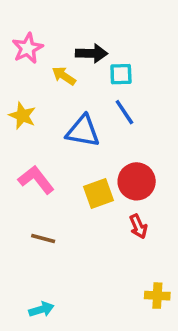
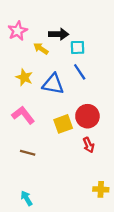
yellow star: (22, 116) -> (24, 77), moved
cyan arrow: (41, 309) -> (26, 198), turned -104

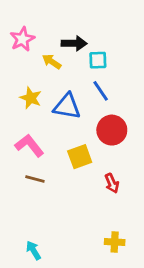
red circle: (87, 116) -> (112, 130), moved
brown line: (28, 153) -> (35, 179), moved
yellow cross: (101, 189) -> (115, 242), moved

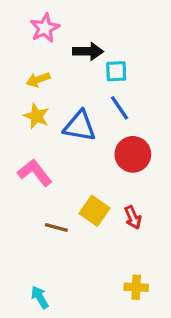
pink star: (22, 39) -> (45, 28), moved
yellow arrow: (52, 62) -> (38, 80), moved, turned -54
yellow square: (80, 157) -> (95, 211), moved, turned -35
brown line: (35, 179) -> (56, 227), moved

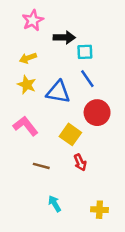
yellow square: (95, 211) -> (70, 134), moved
red arrow: (133, 217) -> (80, 162), moved
cyan arrow: (40, 297) -> (55, 204), moved

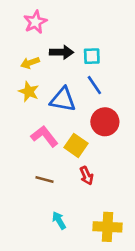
black arrow: (64, 37) -> (62, 52), moved
pink L-shape: (25, 126) -> (44, 136), moved
yellow cross: (99, 210) -> (108, 227), size x1.5

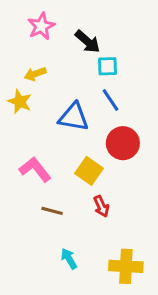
black arrow: (62, 52) -> (87, 42), moved, turned 40
yellow star: (29, 92) -> (20, 102), moved
pink L-shape: (44, 136) -> (35, 169), moved

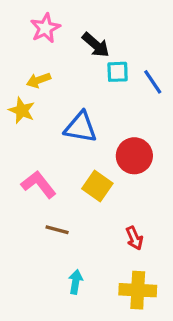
blue line: (111, 100) -> (153, 82), moved
red arrow: (101, 206) -> (134, 238), moved
cyan arrow: (69, 259) -> (76, 282), turned 40

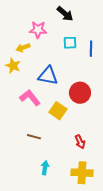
pink star: (45, 28) -> (38, 30), moved, turned 30
black arrow: (96, 45) -> (65, 14), moved
blue line: (153, 82) -> (91, 49), turned 35
pink L-shape: (39, 184) -> (30, 98), moved

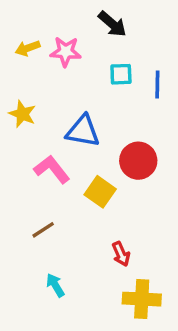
yellow arrow: (23, 48) -> (28, 48), moved
brown line: (34, 137) -> (43, 230), moved, turned -48
red arrow: (80, 142) -> (121, 254), moved
cyan arrow: (45, 168) -> (55, 285), moved, turned -40

